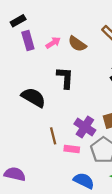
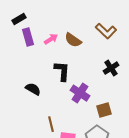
black semicircle: (33, 97) -> (33, 89), size x0.7
purple cross: (85, 127) -> (80, 93), moved

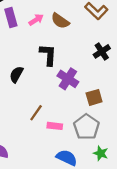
black semicircle: (33, 89) -> (16, 74), turned -91
brown line: (51, 124) -> (36, 113), turned 49

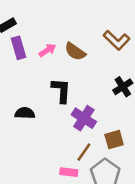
black semicircle: (16, 74) -> (25, 113), turned 63
brown line: (36, 113) -> (84, 152), moved

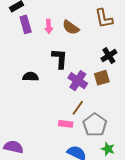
brown L-shape: (117, 40) -> (104, 18), turned 35
pink arrow: (47, 50) -> (49, 26), turned 120
brown square: (114, 140) -> (102, 78), moved

